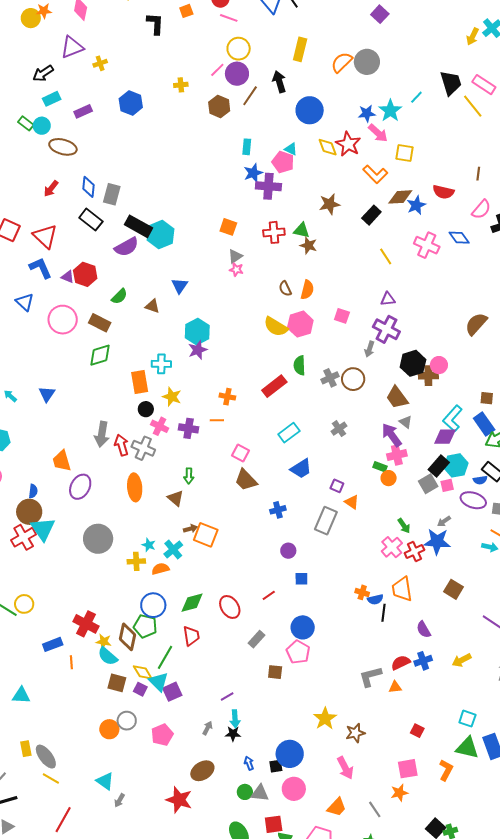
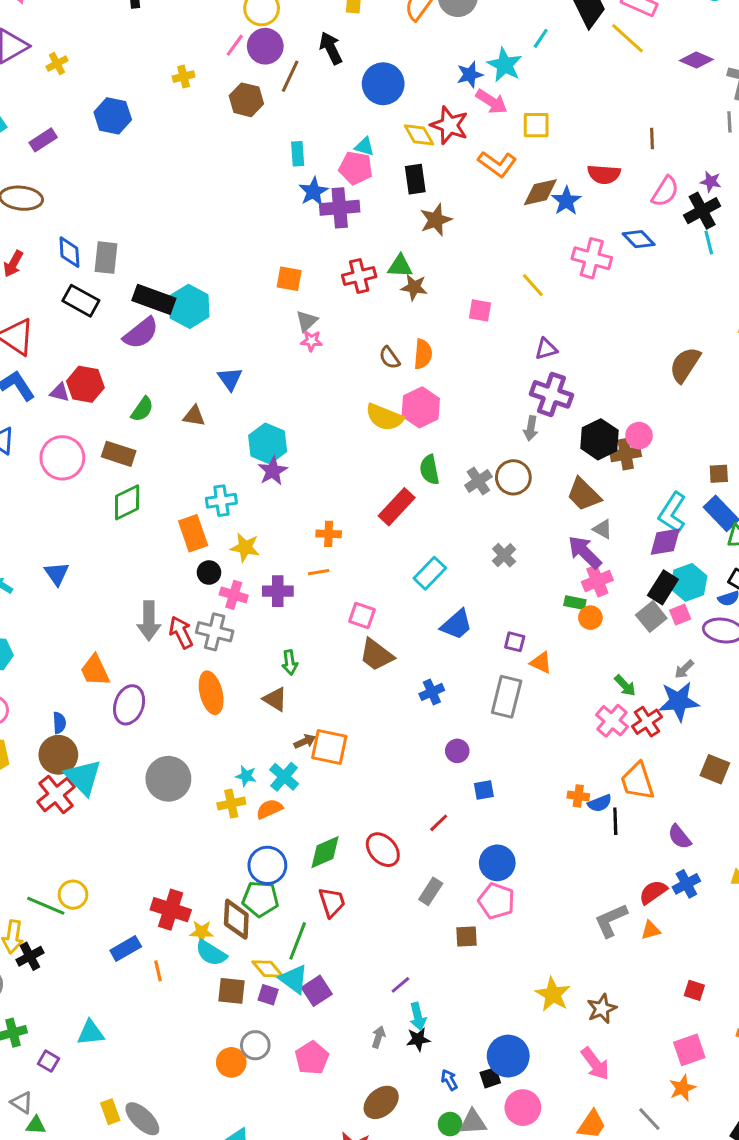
black rectangle: (371, 215) -> (415, 179), moved, turned -42
pink square: (342, 316) -> (480, 310), moved

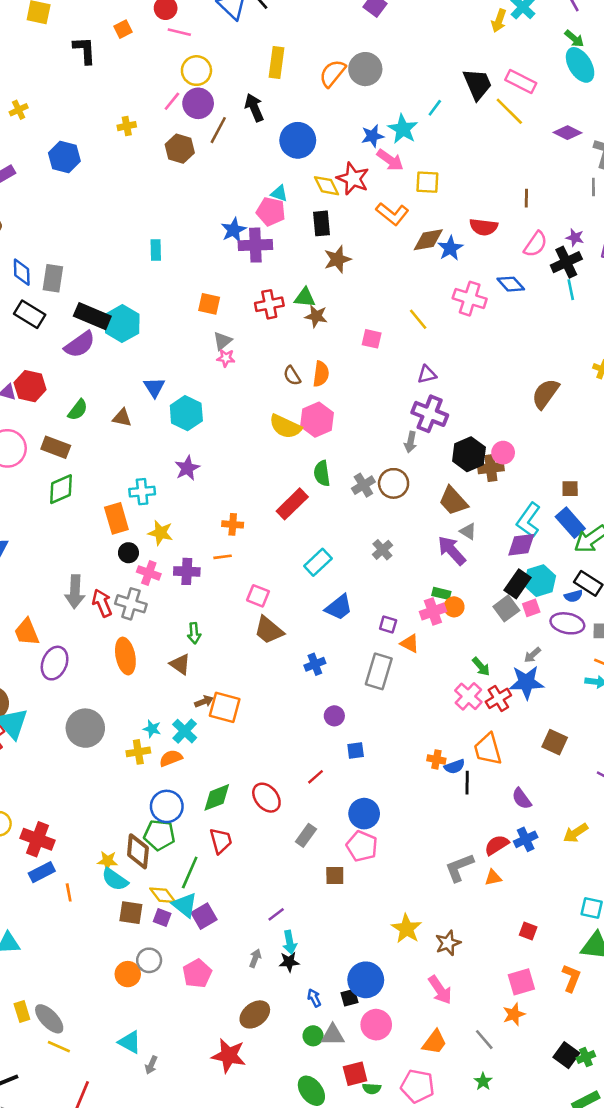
cyan rectangle: (298, 154) -> (156, 250), moved
cyan hexagon: (268, 444) -> (186, 413), moved
pink cross: (597, 581) -> (433, 611), moved
red cross: (171, 910) -> (38, 839), moved

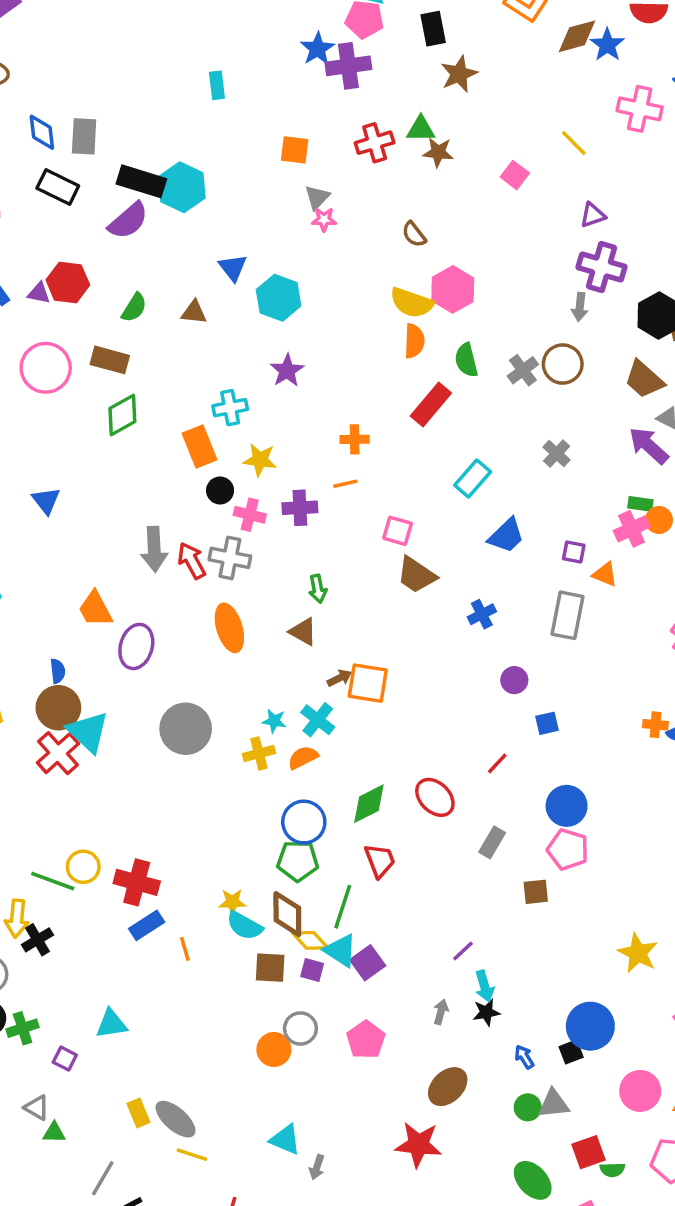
pink square: (372, 339) -> (515, 175), turned 30
orange semicircle: (321, 374) -> (414, 341), moved
brown diamond: (138, 851) -> (287, 914), moved
pink circle: (376, 1025) -> (640, 1091), moved

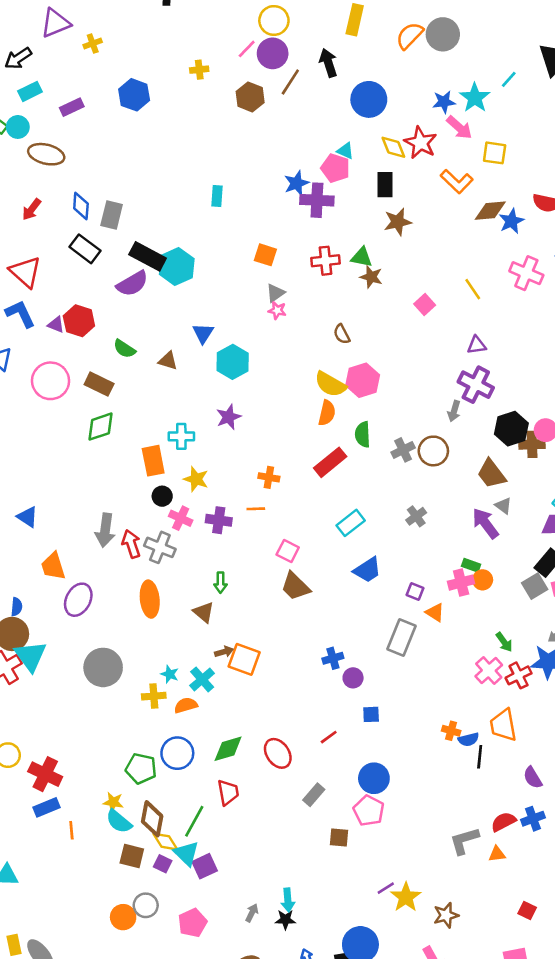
green semicircle: (134, 308) -> (124, 349), turned 80
blue triangle: (46, 501) -> (27, 517), moved, turned -30
blue cross: (482, 614) -> (333, 658), moved
green pentagon: (298, 861) -> (141, 769), moved
purple line: (463, 951) -> (386, 888), moved

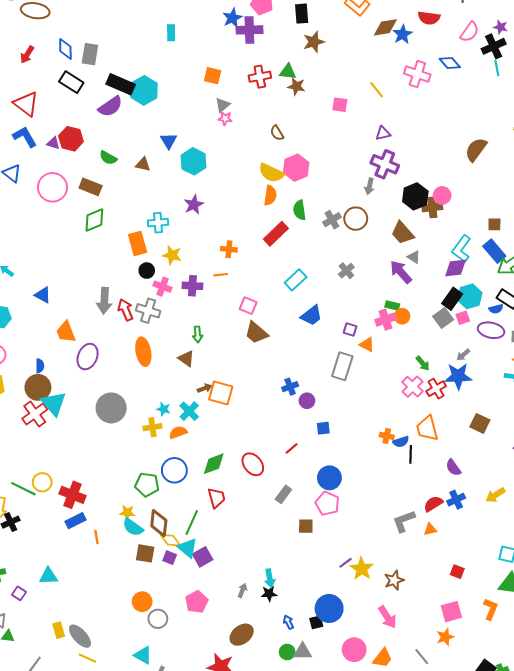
pink square: (425, 304) -> (340, 105), turned -35
gray circle: (146, 905) -> (158, 619), moved

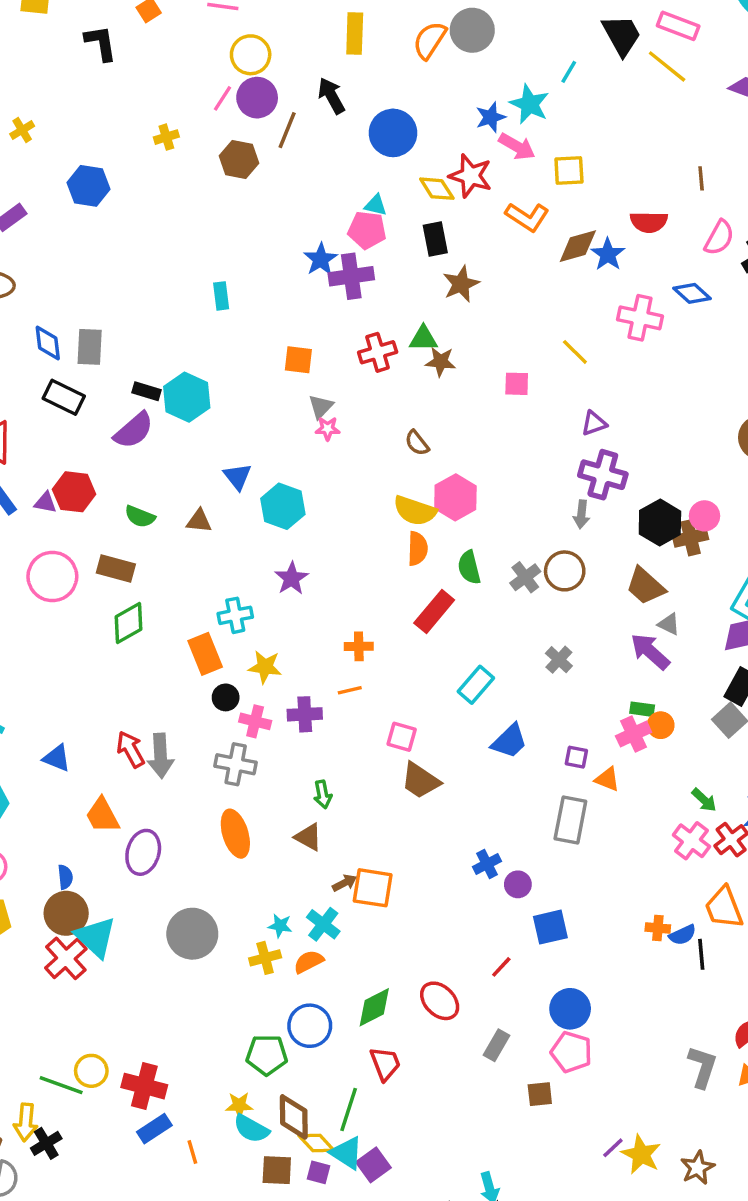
black rectangle: (121, 84) -> (146, 391), size x0.6
red arrow: (126, 310) -> (131, 749), moved
blue square: (323, 428) -> (550, 927), size x1.5
gray L-shape: (404, 521) -> (702, 1067), turned 135

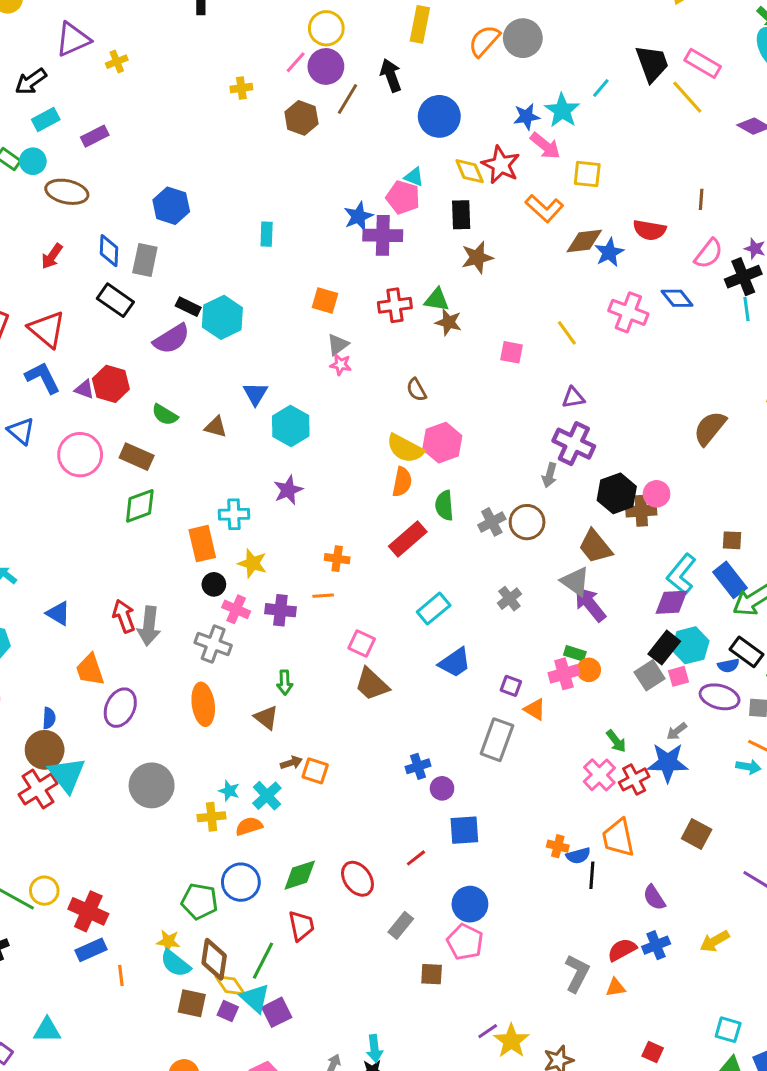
blue hexagon: (88, 186) -> (171, 206), moved
gray triangle: (669, 624) -> (575, 581), moved, size x1.5
orange square: (373, 888) -> (315, 771), size x0.7

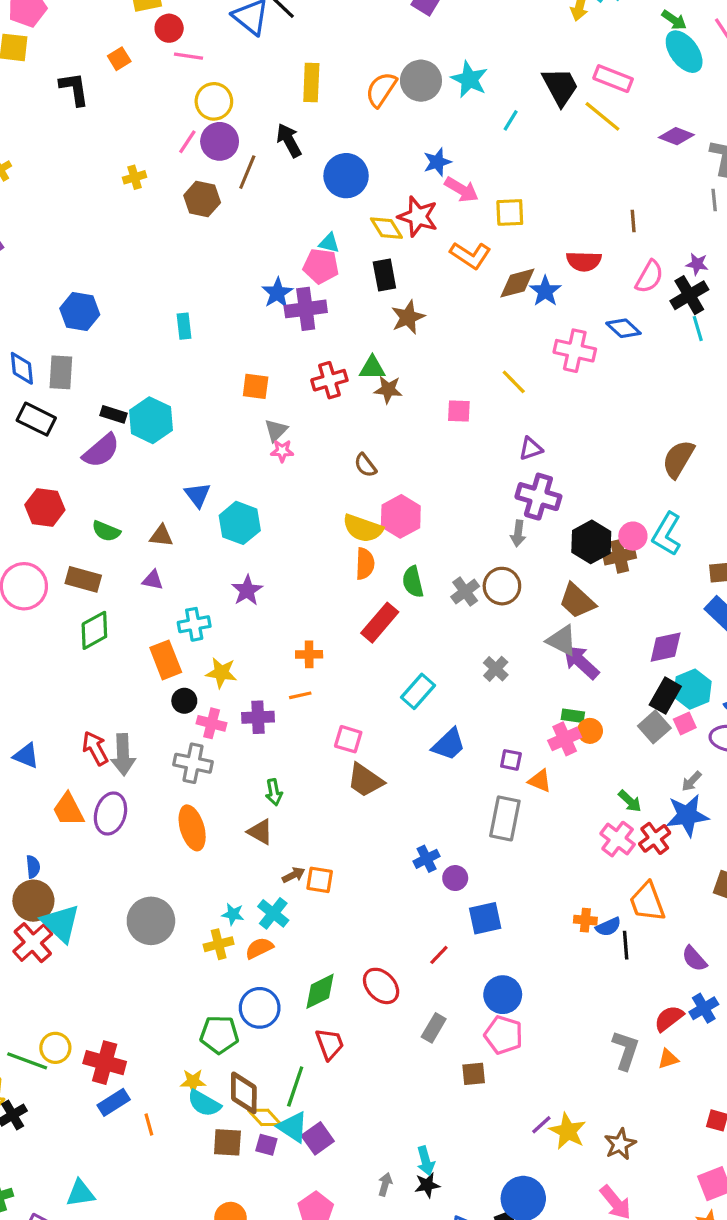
cyan star: (562, 111) -> (469, 79), moved
purple triangle: (84, 389) -> (153, 580), moved
cyan L-shape: (682, 574) -> (667, 534), moved
purple ellipse: (120, 708) -> (110, 814), moved

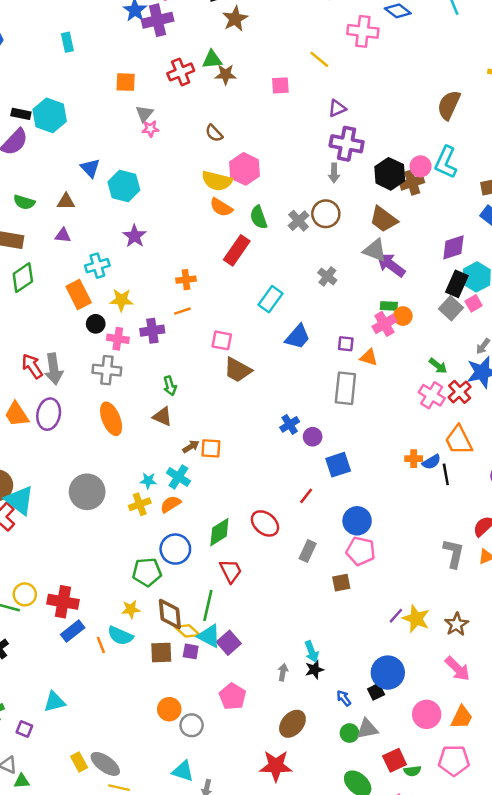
orange semicircle: (365, 564) -> (221, 207), turned 125
cyan semicircle: (204, 1103) -> (120, 636), moved

